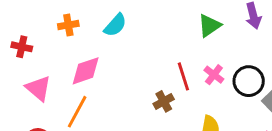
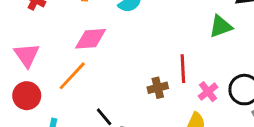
pink cross: (214, 75) -> (208, 92), moved
pink triangle: (38, 88) -> (27, 55), moved

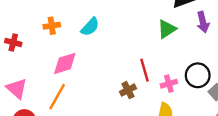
pink cross: (208, 92) -> (169, 84), turned 35

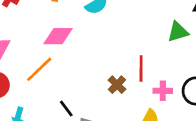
brown cross: (128, 90) -> (117, 85), turned -35

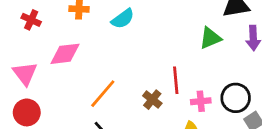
pink diamond: (58, 36) -> (65, 54), moved
orange line: (39, 69) -> (103, 94), moved

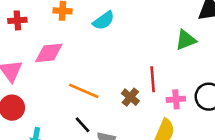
red cross: (31, 20) -> (17, 20), turned -30
orange line: (103, 94) -> (84, 91), turned 72

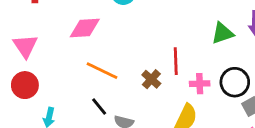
green triangle: (186, 40) -> (222, 33), moved
pink diamond: (49, 53) -> (85, 28), moved

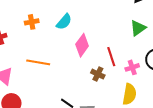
pink diamond: (85, 28) -> (82, 45), moved, turned -35
orange line: (102, 71) -> (38, 62), moved

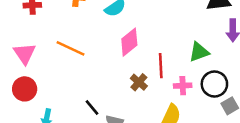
green triangle: (138, 28) -> (199, 52), moved

